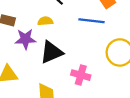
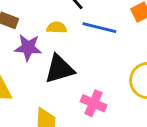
blue line: (92, 21) -> (99, 28), moved

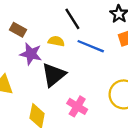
black triangle: (59, 69) -> (54, 75), turned -32

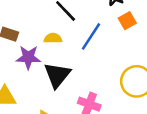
blue line: (91, 46) -> (91, 36), turned -68

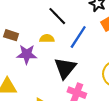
black triangle: (57, 75) -> (65, 68), moved

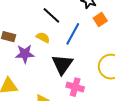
yellow semicircle: (47, 39) -> (43, 38), turned 32

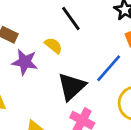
blue line: (73, 34) -> (109, 68), moved

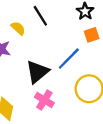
yellow semicircle: (53, 46) -> (18, 28), moved

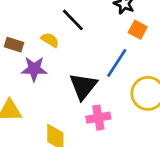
orange square: (92, 35) -> (138, 30), turned -32
pink cross: (44, 100) -> (98, 118), turned -30

